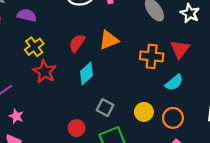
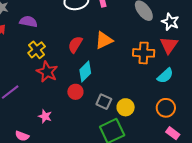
white star: (190, 13) -> (170, 22), moved
yellow circle: (144, 112) -> (126, 107), moved
pink star: (16, 116) -> (45, 116), moved
red circle: (77, 128) -> (75, 92), moved

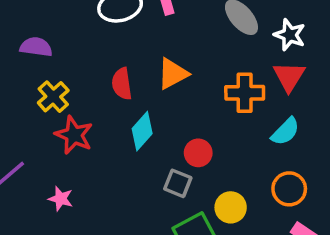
red semicircle: (75, 44) -> (122, 84), turned -36
red circle: (75, 92) -> (198, 153), moved
yellow circle: (126, 107) -> (231, 207), moved
pink star: (45, 116) -> (61, 199), moved

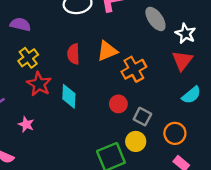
orange cross: (245, 93) -> (134, 69), moved, turned -35
cyan diamond: (142, 131) -> (69, 96), moved, turned -45
cyan semicircle: (285, 132) -> (191, 95), moved
gray square: (178, 183) -> (142, 117), moved

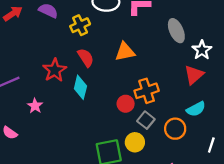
red semicircle: (73, 54) -> (86, 58), moved, turned 138
yellow cross: (28, 58) -> (80, 25), moved
orange cross: (134, 69) -> (147, 91), moved
orange circle: (175, 133) -> (175, 129), moved

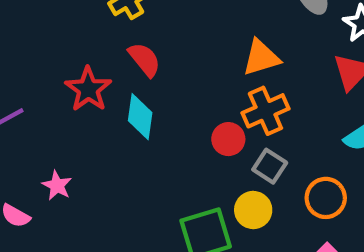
orange triangle: (125, 52) -> (261, 58), moved
pink star: (35, 106) -> (57, 185), moved
orange circle: (175, 129) -> (326, 198), moved

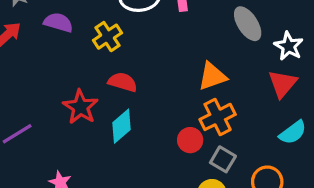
red semicircle: (144, 60) -> (123, 82), turned -32
cyan diamond: (140, 117) -> (121, 126), turned 44

